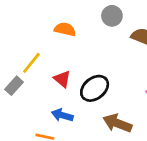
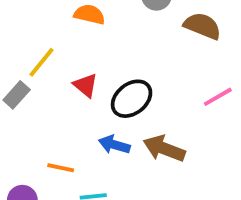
blue arrow: (62, 115) -> (114, 145), moved

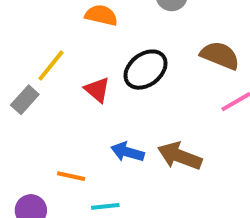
brown semicircle: (202, 26) -> (220, 55), moved
black ellipse: (132, 99) -> (146, 70), moved

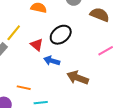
brown semicircle: (220, 55) -> (100, 15), moved
blue arrow: (127, 152) -> (52, 61), moved

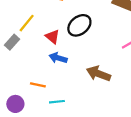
blue arrow: (52, 61) -> (58, 58), moved

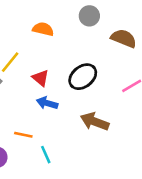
black ellipse: (79, 25) -> (83, 77), moved
cyan line: (57, 102) -> (46, 155), turned 72

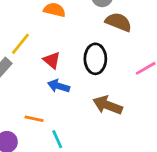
brown semicircle: (124, 38) -> (118, 22), moved
black ellipse: (83, 77) -> (95, 59), turned -52

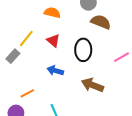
red triangle: (52, 60) -> (53, 41), moved
orange line: (34, 119) -> (27, 93), moved, turned -40

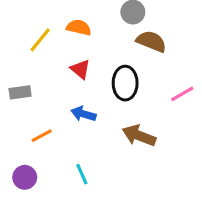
yellow line: (26, 38) -> (40, 40), moved
gray rectangle: (13, 56) -> (20, 92), turned 40
orange line: (27, 93) -> (42, 136), moved

